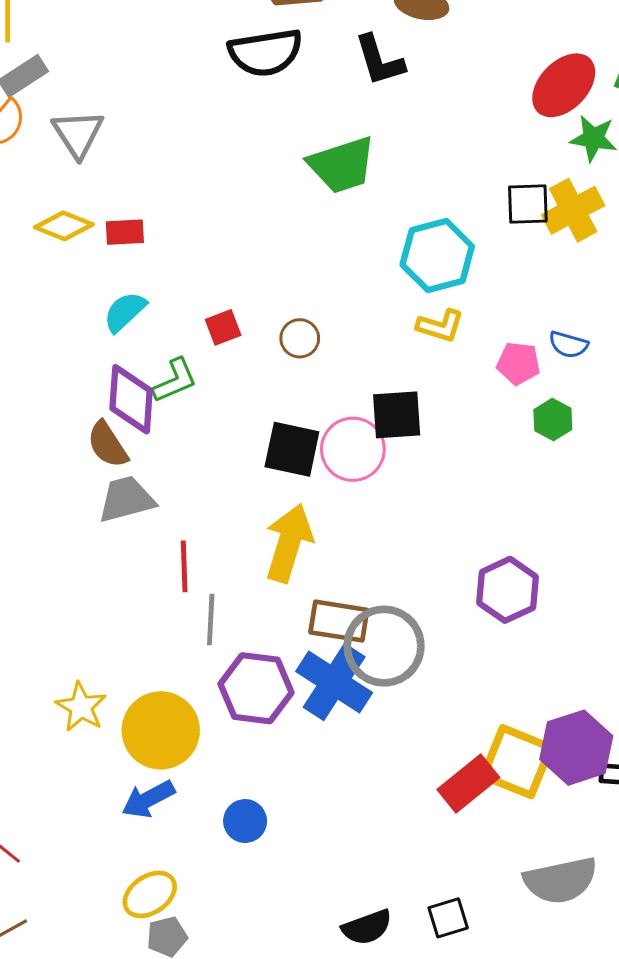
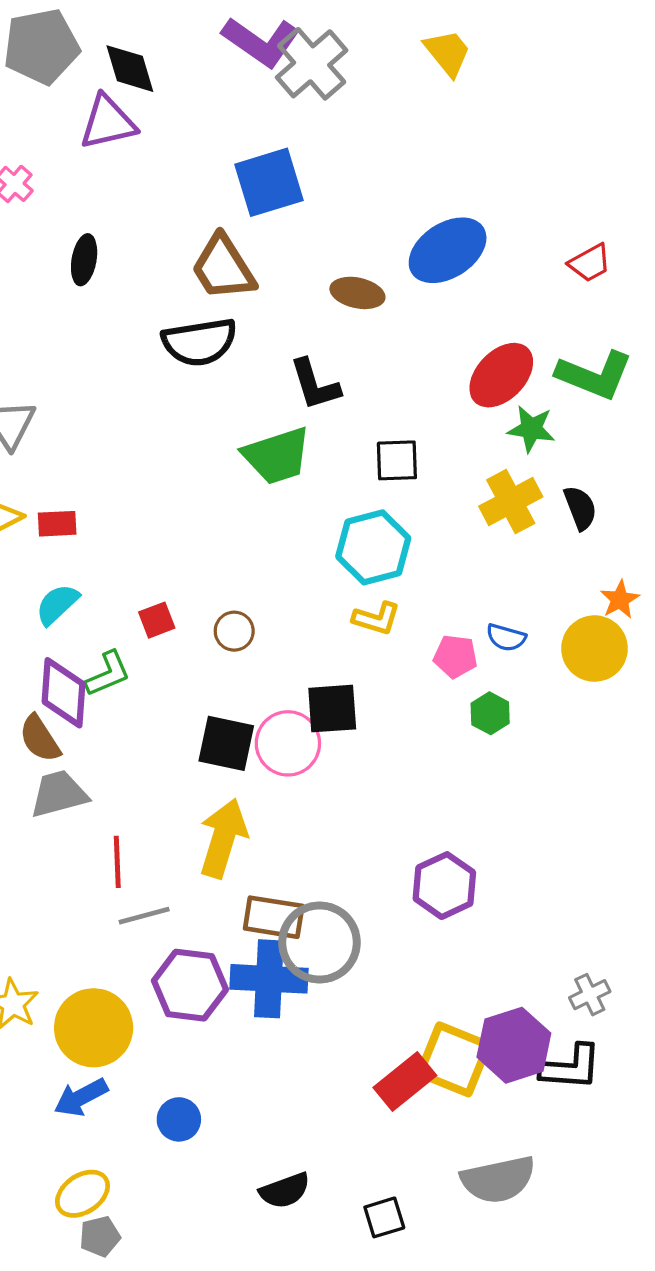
black L-shape: (379, 60) -> (315, 385), moved
black square: (528, 204) -> (397, 460), moved
gray line: (211, 620) -> (144, 916), turned 72
blue cross: (334, 682) -> (269, 979), turned -30
black semicircle: (367, 927) -> (285, 1191), moved

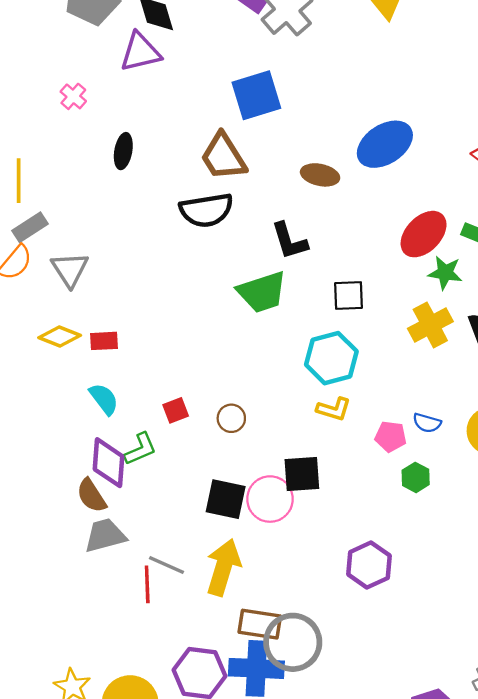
cyan semicircle: (57, 604) -> (104, 399), turned 96
purple hexagon: (444, 886) -> (369, 565), moved
gray line: (144, 916) -> (167, 565), moved, turned 39

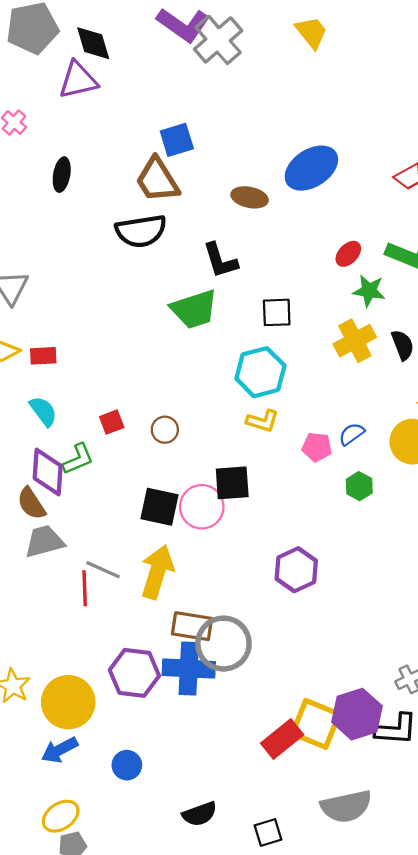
blue square: (256, 95) -> (177, 140), moved, size x0.7
red ellipse: (424, 234) -> (348, 254), size x0.6
blue semicircle: (427, 423) -> (352, 434), turned 128
green hexagon: (416, 477) -> (359, 486), moved

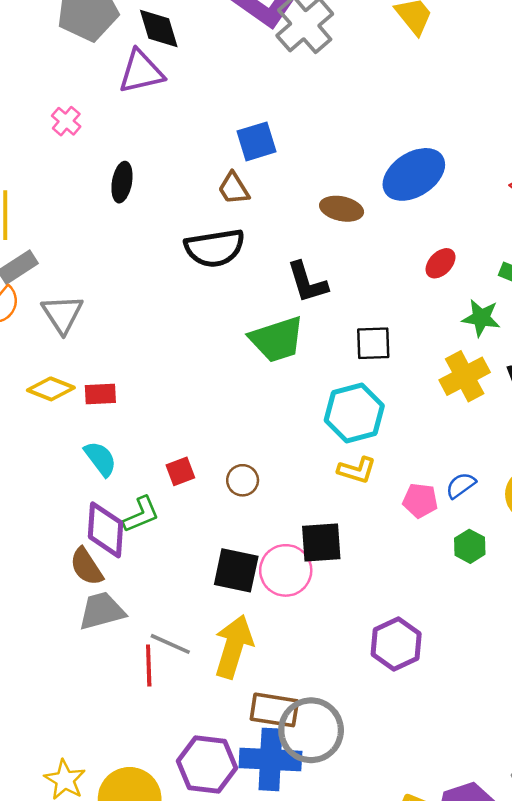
brown trapezoid: (157, 180) -> (234, 188), size x0.6
red ellipse: (348, 254) -> (441, 263), moved

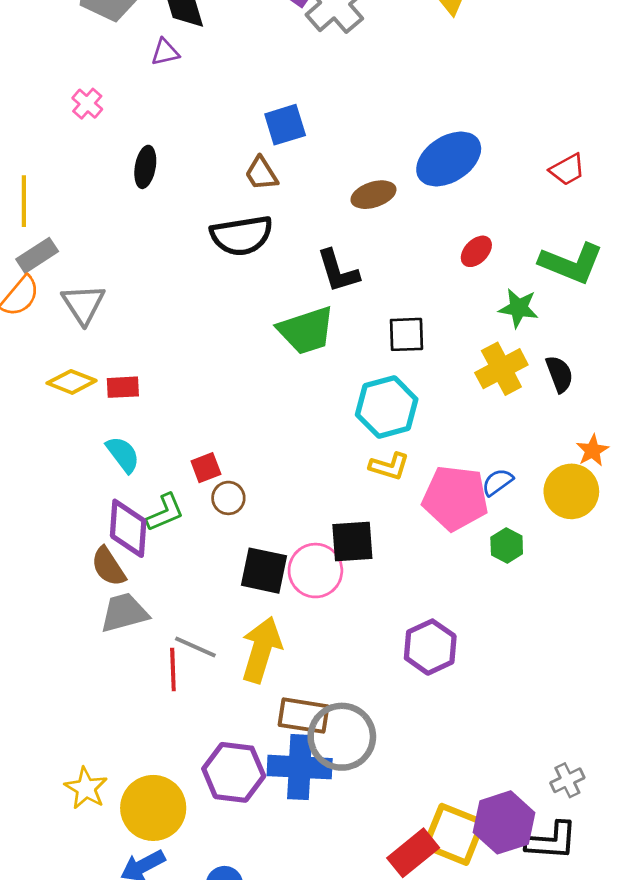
purple triangle: (141, 72) -> (165, 52), size x0.6
brown ellipse: (342, 209) -> (373, 195), turned -30
brown circle: (243, 480) -> (228, 498), moved
pink pentagon: (420, 501) -> (455, 498), size x1.8

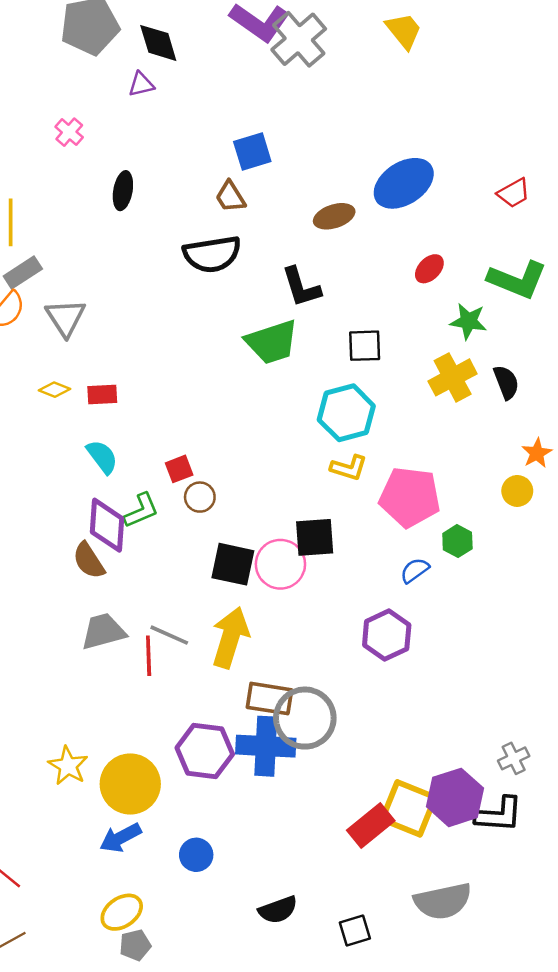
yellow diamond: (71, 382) -> (55, 390), size x0.7
blue semicircle: (497, 482) -> (415, 570), moved
yellow circle: (571, 491) -> (517, 491), size x0.6
gray trapezoid: (124, 613) -> (103, 631), moved

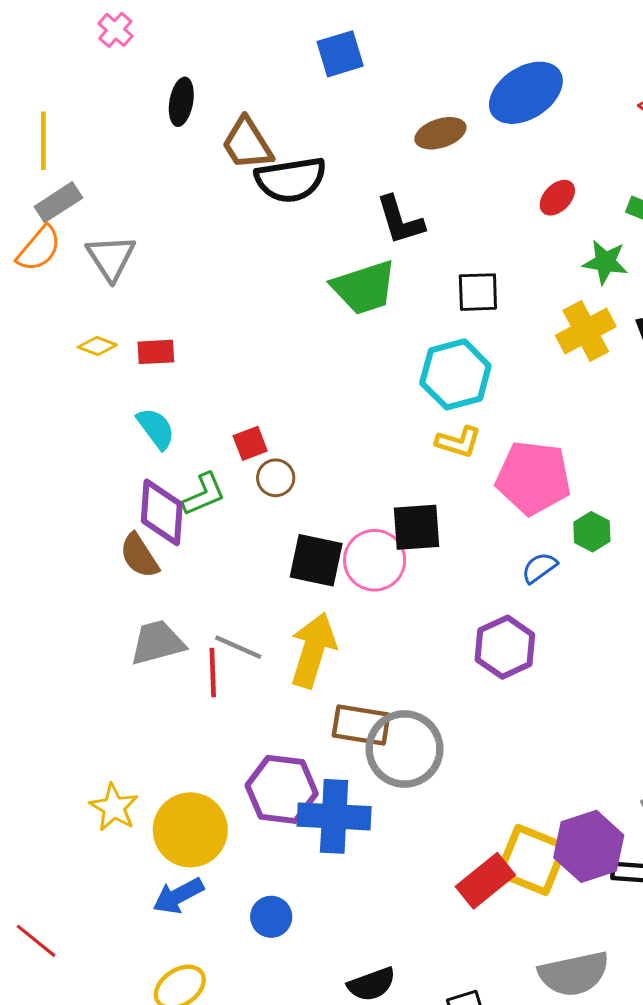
brown trapezoid: (230, 197) -> (247, 144), moved, size x1.4
blue cross: (266, 746) -> (334, 816), moved

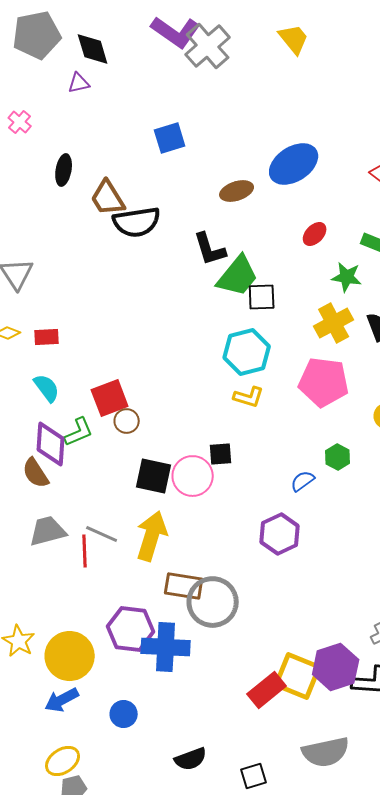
green trapezoid: (364, 288) -> (238, 276), moved, turned -33
red square: (250, 443) -> (110, 398), size x1.6
pink pentagon: (533, 478) -> (324, 382), moved
black square: (417, 527) -> (221, 454), size x0.7

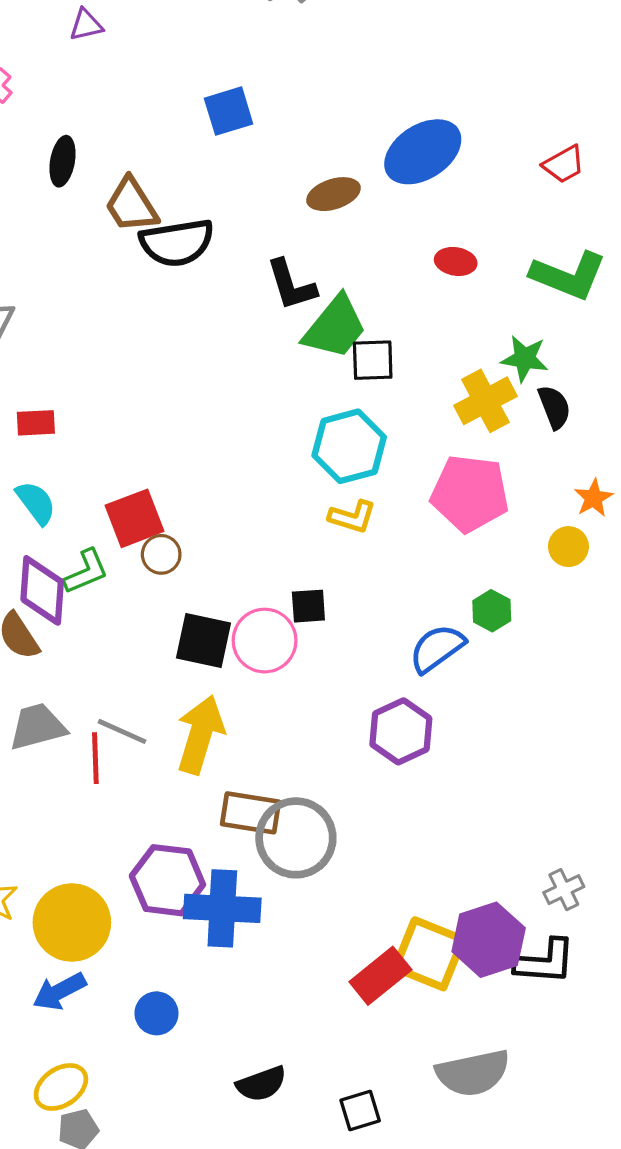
red ellipse: (315, 234) -> (456, 261), turned 55
green star: (347, 277) -> (525, 359), moved
blue semicircle: (303, 481) -> (437, 648), size x1.5

